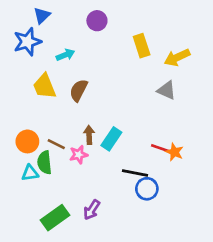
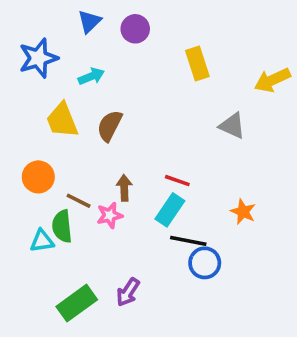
blue triangle: (42, 15) -> (90, 21), moved
yellow arrow: (177, 57) -> (272, 80), moved
cyan rectangle: (111, 139) -> (170, 210), moved
orange circle: (27, 141) -> (38, 177), moved
red line: (160, 148) -> (177, 181), moved

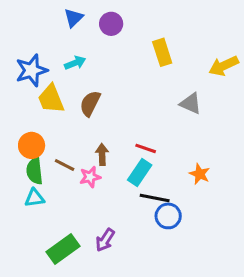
blue star: (38, 58) -> (32, 70), moved
green semicircle: (62, 226) -> (35, 171), moved

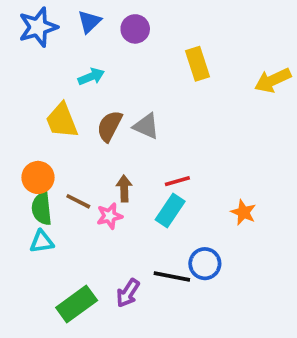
blue star: (32, 70) -> (38, 27), moved
gray triangle: (191, 103) -> (146, 126), moved
red line: (146, 148) -> (177, 181), turned -35
black line: (155, 198) -> (172, 276), moved

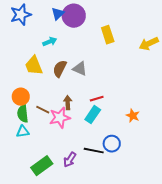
blue triangle: (89, 22) -> (58, 14), moved
purple circle: (135, 29) -> (74, 16), size x1.5
pink star: (110, 216) -> (60, 118), size x1.5

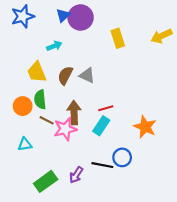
yellow arrow: (149, 44) -> (161, 36), moved
brown arrow: (68, 103) -> (74, 113), size x1.5
green semicircle: (23, 114) -> (40, 99), moved
orange star: (133, 116) -> (145, 127), size x1.5

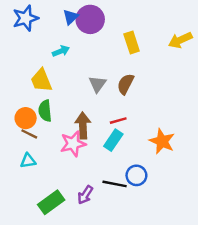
brown semicircle: (65, 75) -> (125, 84), moved
gray triangle: (87, 75) -> (97, 84), turned 42
brown line: (47, 120) -> (29, 134), moved

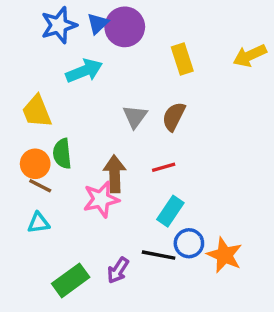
blue star: (26, 18) -> (59, 25), moved
cyan arrow: (61, 51) -> (84, 71), size x1.5
yellow trapezoid: (41, 80) -> (37, 111), moved
cyan rectangle: (113, 140) -> (170, 211), moved
orange star: (162, 141) -> (224, 255), moved

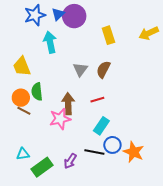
cyan arrow: (84, 71) -> (50, 42), turned -80
cyan triangle: (39, 223) -> (23, 154), moved

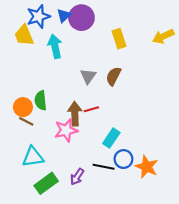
yellow trapezoid: (22, 66) -> (24, 35), moved
red line: (97, 100) -> (91, 109), moved
cyan triangle: (23, 154) -> (33, 157), moved, size x1.5

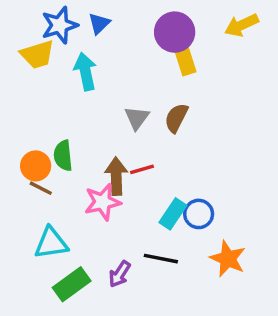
purple circle: (81, 18) -> (175, 32), moved
yellow trapezoid: (24, 35) -> (37, 54), turned -85
yellow arrow: (163, 36) -> (242, 25), moved
blue circle: (123, 159) -> (199, 214), moved

